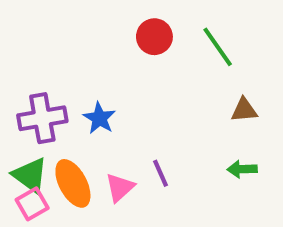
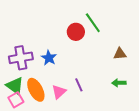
red circle: (154, 37) -> (76, 32), moved
green line: (218, 47) -> (93, 23), moved

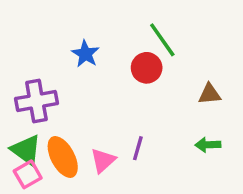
red circle: (76, 32) -> (147, 68), moved
blue star: (49, 58) -> (85, 54), moved
purple line: (79, 85) -> (138, 148), turned 40

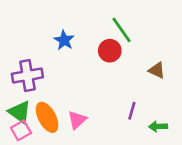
brown triangle: (210, 94) -> (157, 70), turned 30
green arrow: (208, 145) -> (158, 126), moved
purple line: (138, 148) -> (132, 111), moved

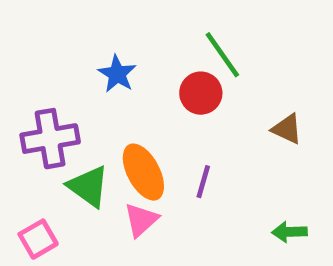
purple line: (132, 111) -> (203, 182), moved
green triangle: (20, 112) -> (88, 186), moved
orange ellipse: (47, 117) -> (143, 172), moved

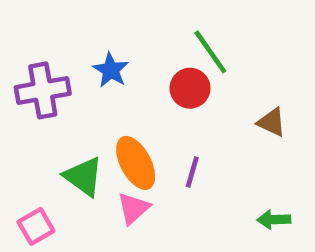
purple cross: (50, 139) -> (43, 90), moved

